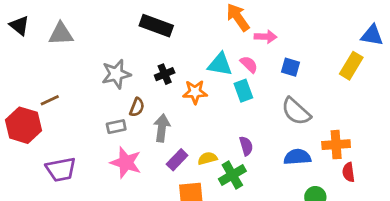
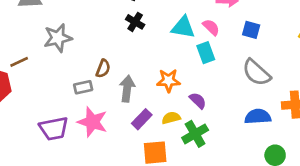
gray star: (116, 74) -> (58, 38), moved
black cross: (165, 74) -> (135, 22), moved, turned -36
orange star: (195, 92) -> (168, 81), moved
purple semicircle: (246, 146) -> (198, 101), moved, turned -30
purple trapezoid: (61, 169) -> (54, 129), moved

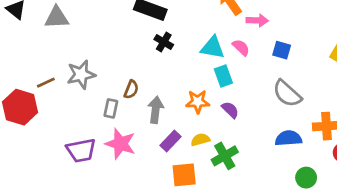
gray star: (58, 38) -> (81, 75), moved
cyan rectangle: (206, 53) -> (223, 76), moved
gray rectangle: (83, 87) -> (111, 108), turned -66
purple semicircle: (198, 101) -> (230, 110), moved

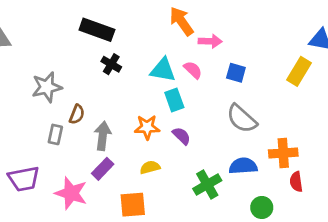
gray star: (81, 75) -> (47, 87), moved
purple rectangle: (171, 141) -> (103, 169), moved
pink star: (120, 144) -> (71, 193), moved
green cross: (225, 156) -> (207, 185), moved

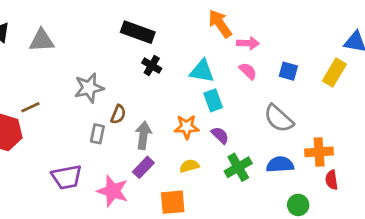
pink semicircle: (193, 70) -> (248, 71), moved
blue square: (236, 73) -> (288, 71), moved
green cross: (207, 185) -> (238, 167), moved

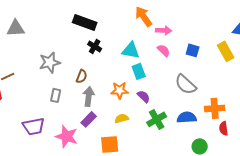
yellow rectangle: (334, 72) -> (226, 51), turned -60
brown semicircle: (118, 114) -> (82, 76), moved

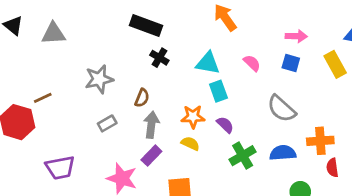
pink arrow: (164, 30) -> (296, 36), moved
gray rectangle: (56, 95) -> (107, 123), turned 48
yellow semicircle: (122, 118) -> (190, 143), moved, turned 40
purple trapezoid: (34, 126) -> (60, 168), moved

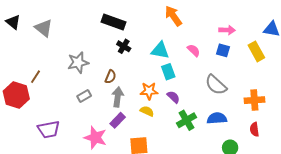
gray triangle: (54, 34) -> (44, 28), turned 42
brown line: (43, 98) -> (36, 77), turned -32
orange cross: (320, 141) -> (254, 100), moved

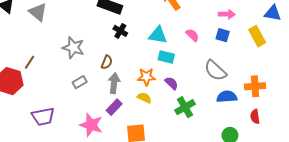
gray star: (78, 63) -> (73, 48), turned 30
cyan rectangle: (168, 72) -> (166, 57), turned -56
blue semicircle: (217, 118) -> (227, 97), moved

